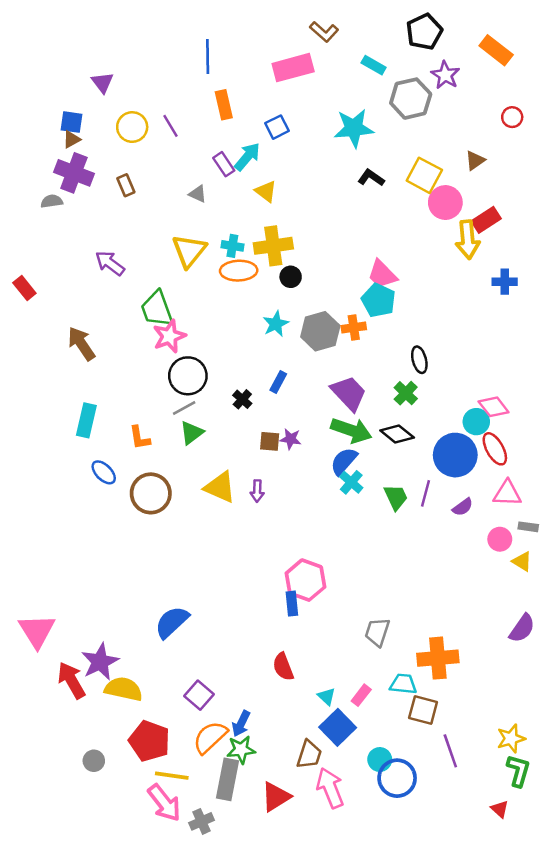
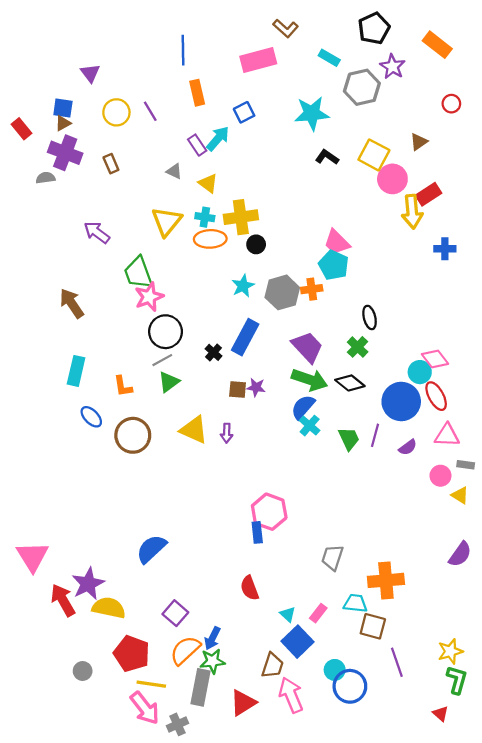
yellow triangle: (266, 191) -> (208, 183), moved
red rectangle: (24, 288) -> (21, 129), moved
blue rectangle: (278, 382) -> (245, 337), size x1.8

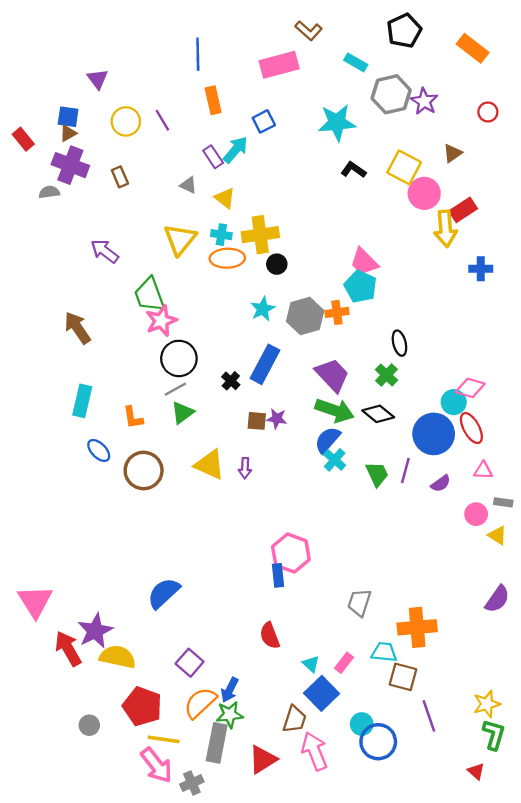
purple star: (392, 67) -> (424, 101), moved
pink diamond: (435, 359) -> (470, 388), turned -36
pink triangle: (447, 435) -> (483, 470), size x0.7

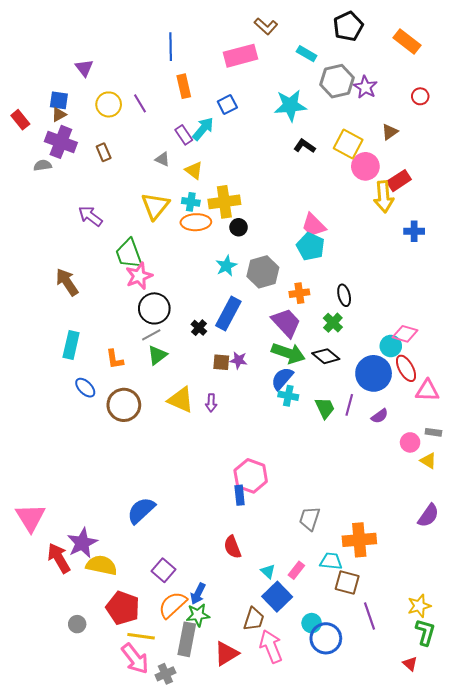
orange cross: (337, 312) -> (299, 293), moved
cyan cross: (335, 460) -> (288, 396), turned -30
pink triangle: (483, 470) -> (427, 391), moved, size x1.4

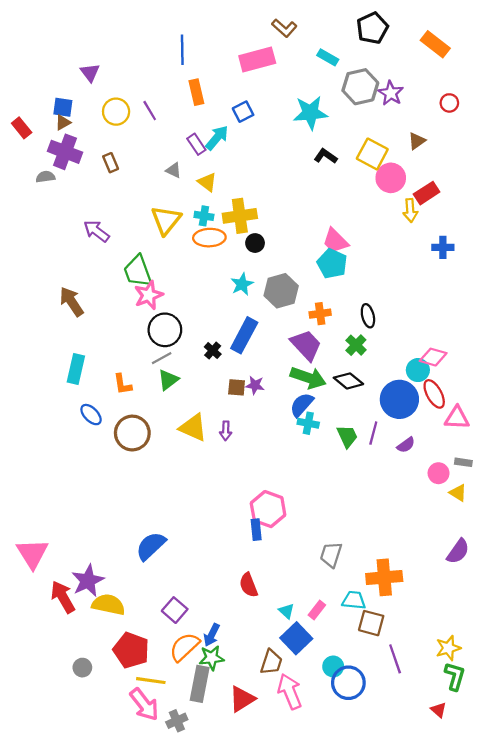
yellow arrow: (384, 197) -> (410, 210), size x0.7

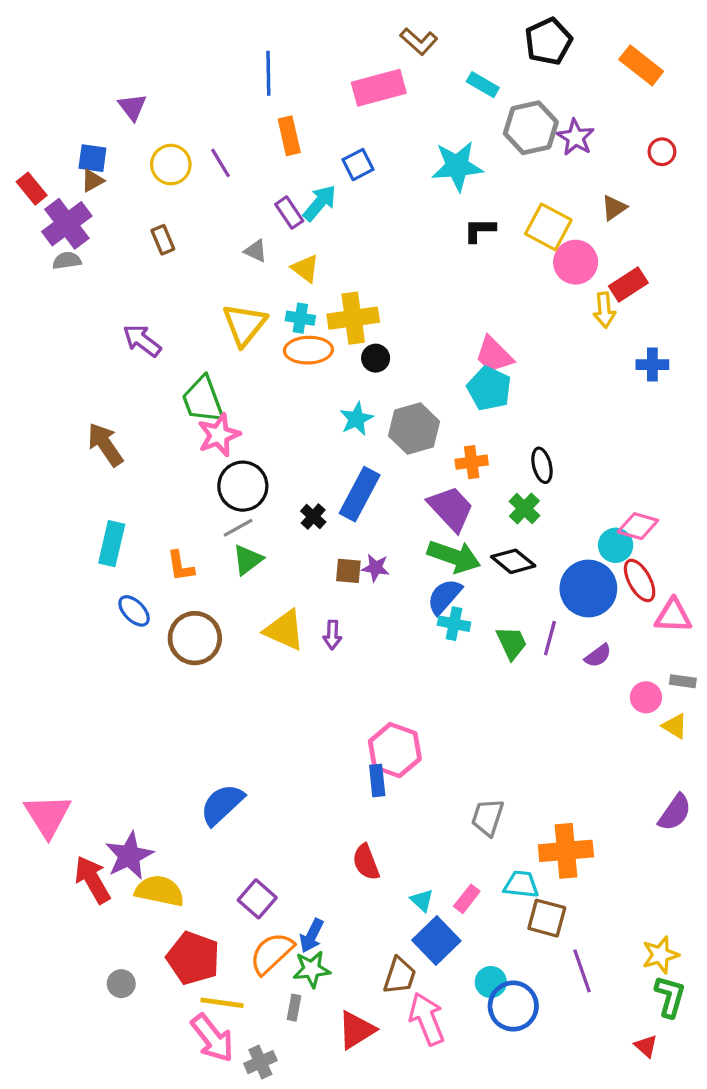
purple cross: (65, 152) -> (67, 224), moved, turned 32
black L-shape: (326, 156) -> (480, 230), turned -35
gray rectangle: (200, 684) -> (294, 1008), size x0.5

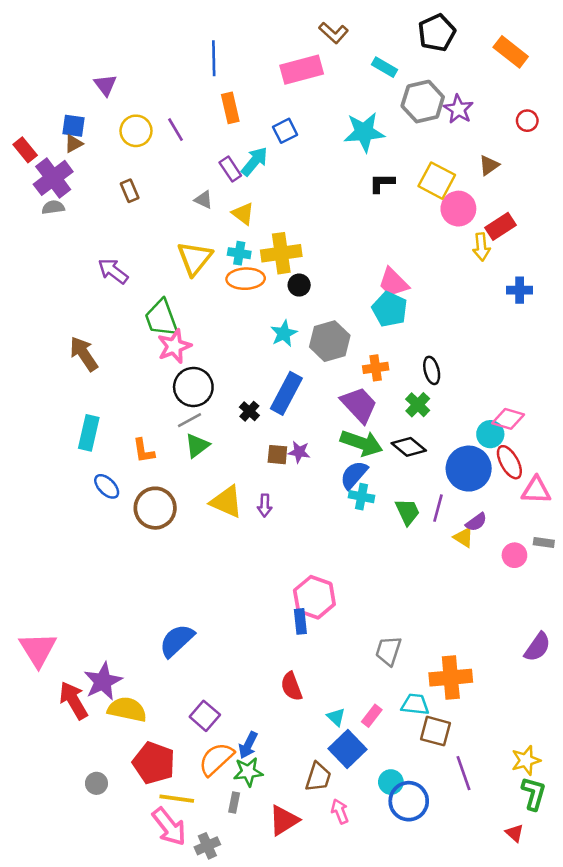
yellow triangle: (675, 726) -> (464, 537), moved
pink arrow: (427, 1019) -> (340, 811), size x0.6

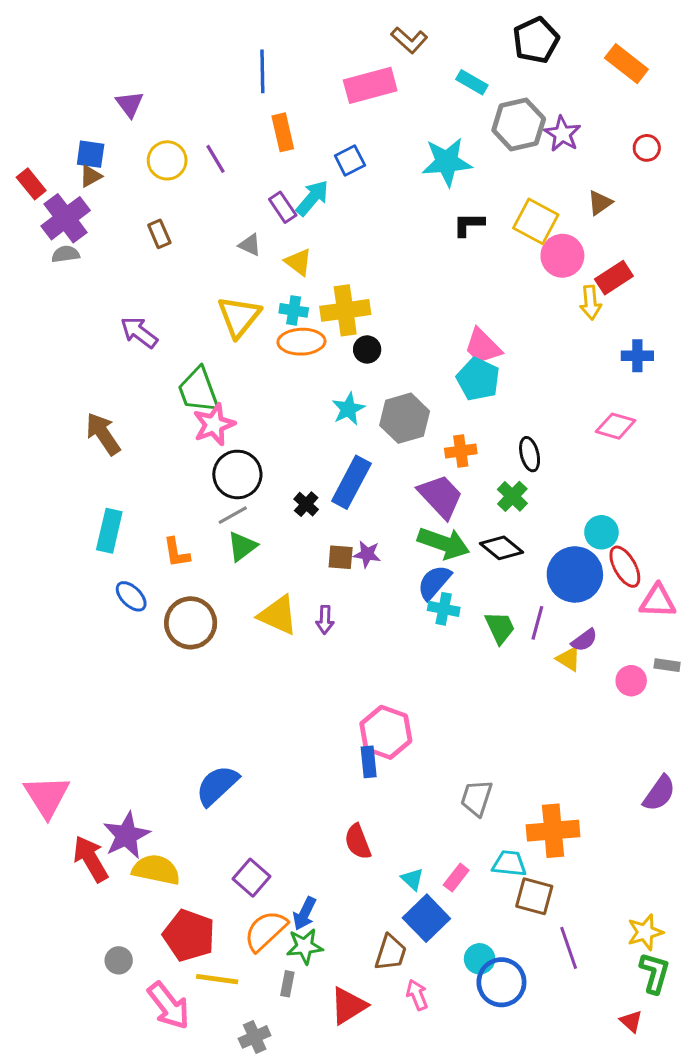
pink diamond: (508, 419) -> (616, 426), moved
pink arrow: (169, 827) -> (169, 1006), moved

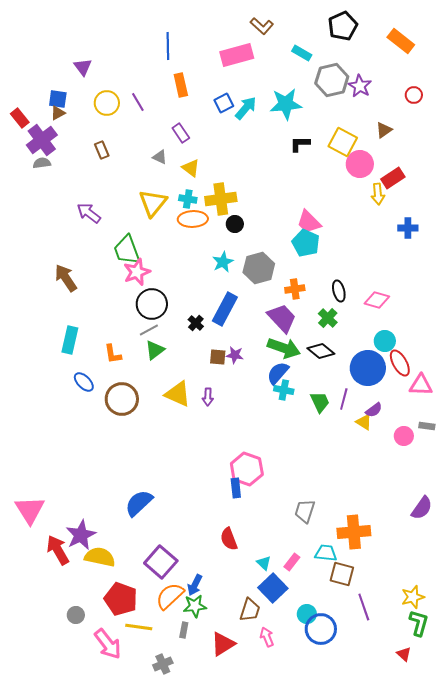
cyan arrow: (312, 198) -> (246, 108), moved
pink diamond: (616, 426) -> (377, 300), moved
purple square: (251, 878) -> (161, 562), size x1.4

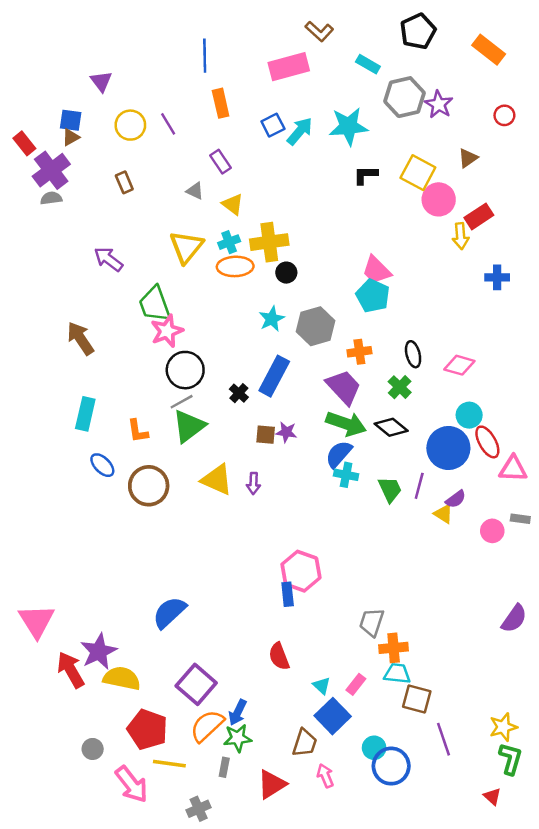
cyan cross: (188, 199) -> (229, 242), turned -30
green triangle: (155, 350) -> (189, 426), size x1.4
orange cross: (354, 532) -> (394, 648), moved, size x0.7

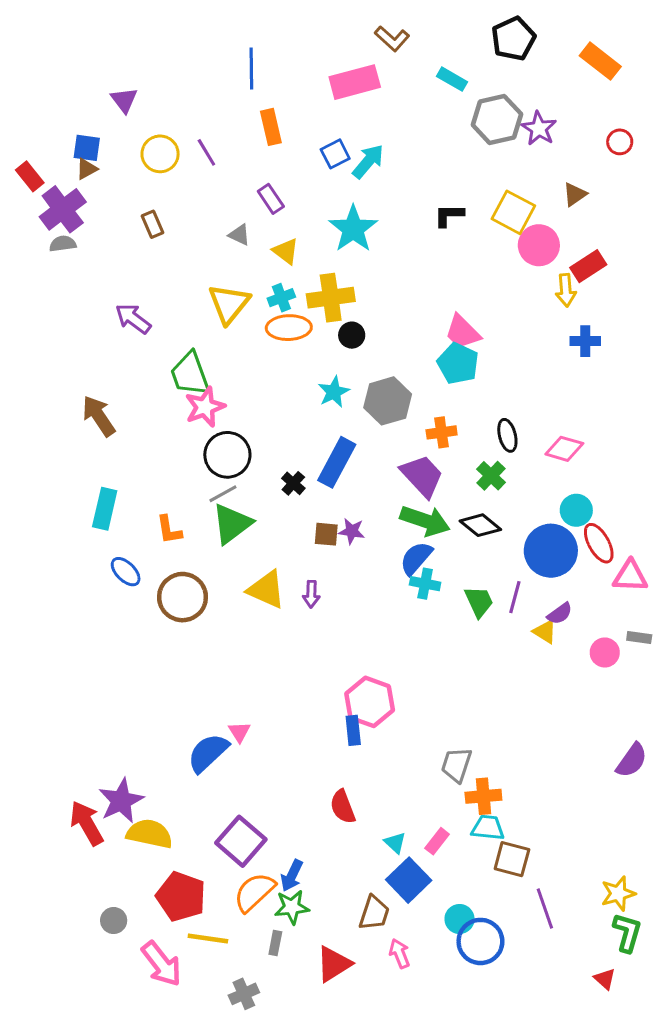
cyan star: (348, 126) -> (353, 229), moved, turned -30
blue cross: (497, 277) -> (585, 341), moved
pink triangle: (37, 621) -> (239, 732), moved, size x0.5

